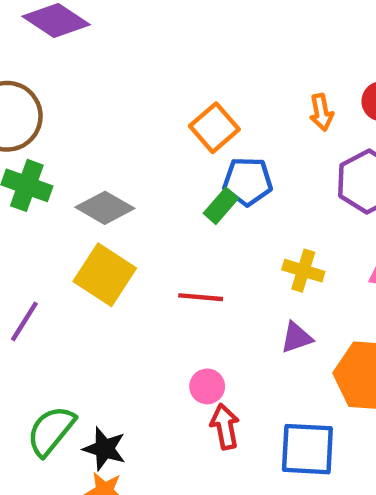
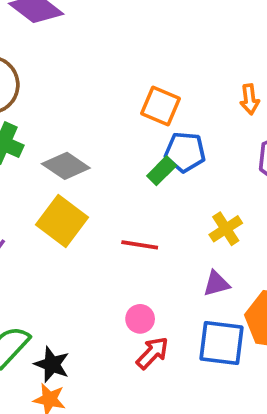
orange square: (214, 128) -> (160, 106), turned -30
yellow cross: (303, 271) -> (226, 229), turned 36
red arrow: (225, 427) -> (152, 353), turned 51
blue square: (307, 449) -> (222, 343), moved

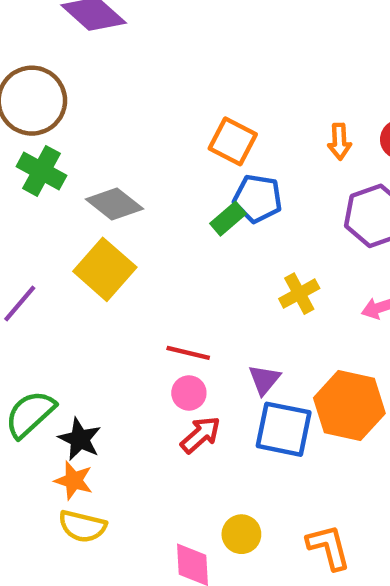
red line: (140, 245) -> (188, 353), moved
purple triangle: (216, 284) -> (264, 380), moved, turned -40

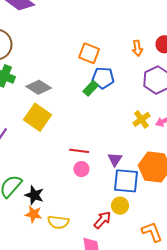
yellow cross: (299, 294) -> (141, 119), moved
red arrow: (201, 435) -> (102, 220), moved
yellow semicircle: (82, 526) -> (58, 222), moved
yellow circle: (241, 534) -> (120, 206), moved

